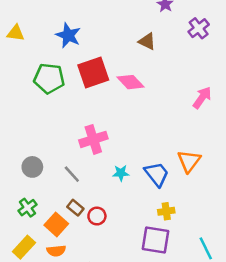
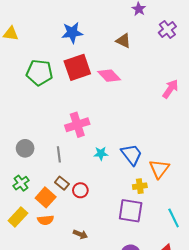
blue star: (68, 35) -> (72, 33), moved, turned -30
orange triangle: (189, 161) -> (159, 169), moved
gray line: (72, 174) -> (59, 154), turned 35

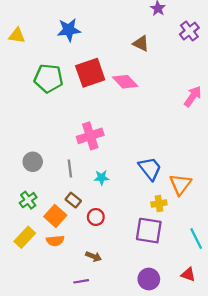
blue star: (72, 33) -> (69, 30), moved
cyan star: (101, 153) -> (101, 178), moved
red circle: (80, 190) -> (96, 217), moved

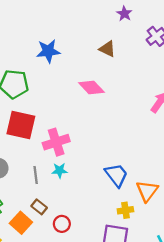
blue star: (69, 30) -> (48, 51), moved
red square: (90, 73) -> (21, 125), moved, turned 32
cyan star: (101, 178) -> (60, 170), moved

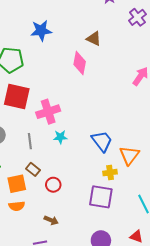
brown triangle: (107, 49) -> (94, 39), moved
pink diamond: (91, 88) -> (80, 63), turned 55
cyan star: (60, 170) -> (60, 137), moved
orange square: (21, 223) -> (17, 184), turned 36

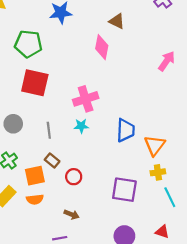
pink cross: (48, 112) -> (86, 99), moved
blue trapezoid: (102, 141) -> (126, 130), turned 40
yellow cross: (110, 173) -> (158, 172), moved

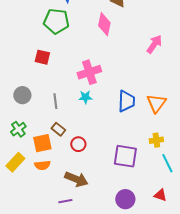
green pentagon: (28, 44) -> (56, 21), moved
pink arrow: (167, 61) -> (154, 44), moved
red square: (35, 83) -> (42, 57), size x0.6
orange triangle: (155, 145) -> (156, 103), moved
brown arrow: (72, 214) -> (76, 179), size x1.6

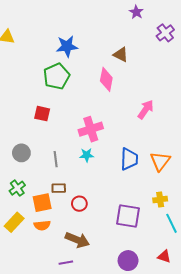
green pentagon: (56, 21) -> (57, 76), turned -30
pink arrow: (154, 44) -> (146, 109), moved
brown rectangle: (58, 129) -> (59, 188), turned -40

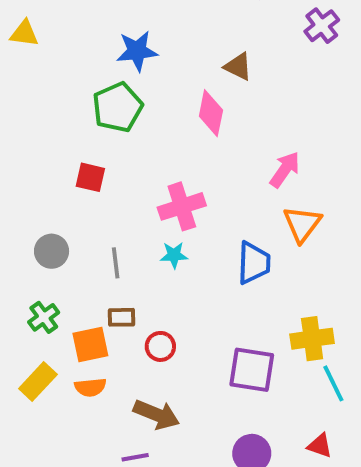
orange triangle: (160, 161) -> (302, 224), moved
yellow cross: (160, 199) -> (312, 339), size x1.5

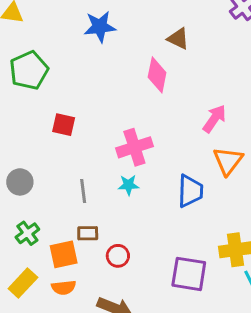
green pentagon: (118, 107) -> (29, 70), moved
gray circle: (52, 251) -> (20, 182), moved

